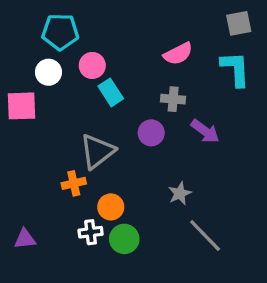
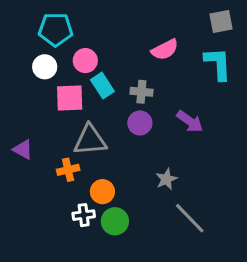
gray cross: (173, 99) -> (141, 92), moved
pink square: (22, 106) -> (70, 98), moved
gray triangle: (97, 151) -> (90, 140), turned 33
purple triangle: (25, 239) -> (23, 149), moved, turned 35

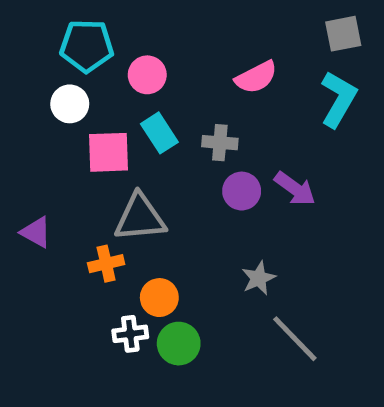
pink circle: (85, 61) -> (147, 75), moved
cyan L-shape: (218, 64) -> (338, 99), turned 33
purple circle: (140, 123) -> (242, 191), moved

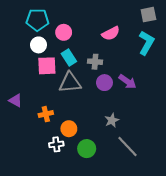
white circle: (70, 104) -> (38, 45), moved
gray triangle: (140, 218) -> (70, 83), moved
green circle: (179, 344) -> (87, 149), moved

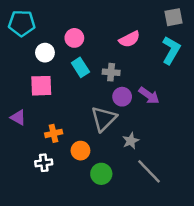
cyan pentagon: (37, 20) -> (22, 23), moved
pink square: (47, 66) -> (41, 86), moved
gray triangle: (70, 83) -> (104, 119), moved, turned -40
white cross: (56, 144) -> (44, 163), moved

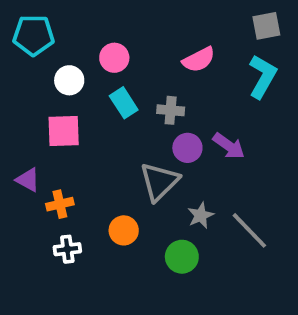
orange cross: (54, 133) -> (60, 204), moved
gray line: (149, 171) -> (249, 230), moved
green circle: (101, 174) -> (182, 257), moved

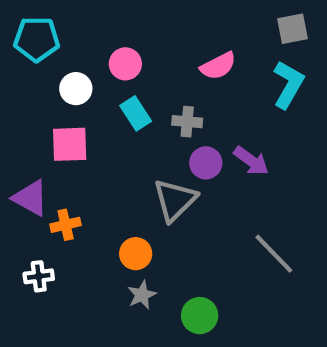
purple triangle: (28, 180) -> (30, 198), size x1.4
gray star: (201, 215) -> (142, 295), moved
white cross: (67, 249) -> (39, 276), moved
green circle: (182, 257) -> (200, 316), moved

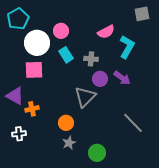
cyan pentagon: (37, 39) -> (18, 19), turned -30
cyan L-shape: (288, 84) -> (127, 47), moved
white circle: (76, 89) -> (37, 43), size x1.6

